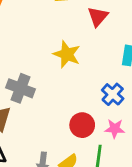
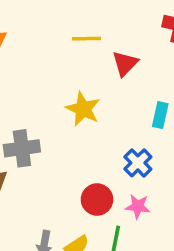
gray cross: (21, 88) -> (22, 148), turned -32

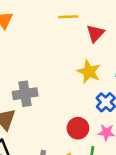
yellow star: (83, 109) -> (89, 72), moved

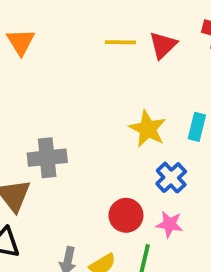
red triangle: (95, 33) -> (163, 45), moved

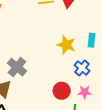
gray cross: (47, 158) -> (17, 67), turned -36

